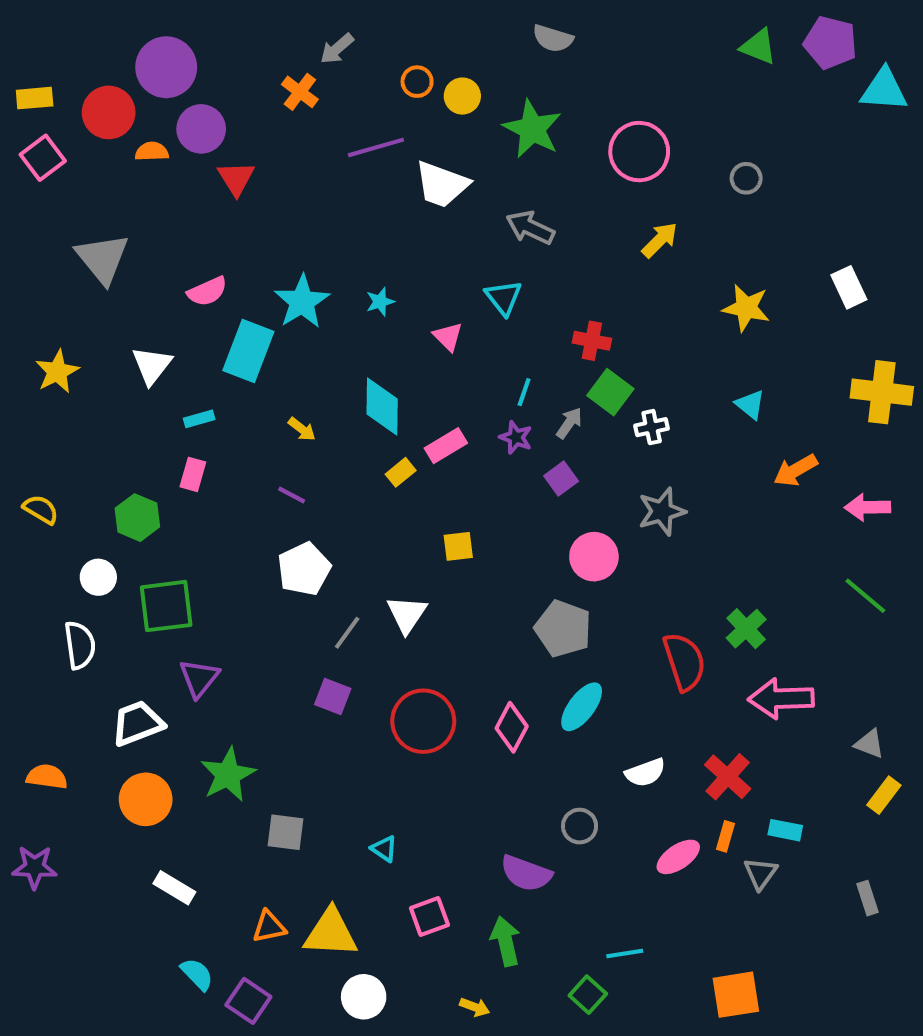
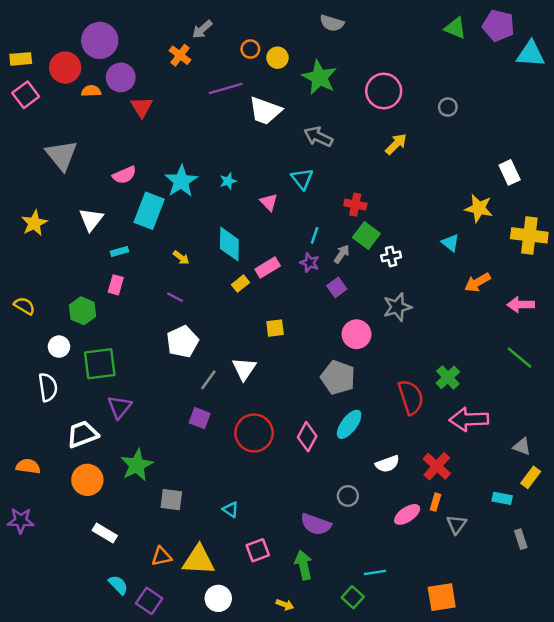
yellow star: (746, 308) -> (479, 208), moved
cyan rectangle: (785, 830) -> (502, 498), moved

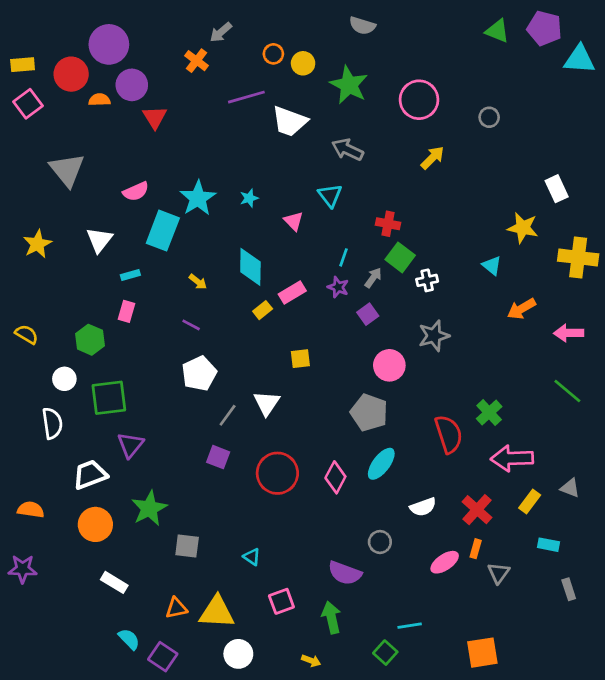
yellow rectangle: (531, 477) -> (530, 502), moved

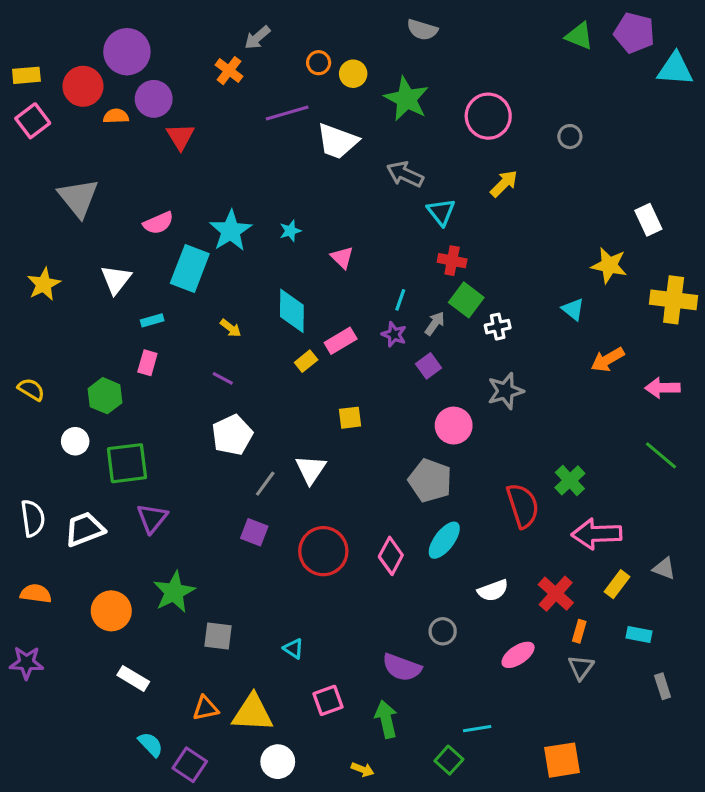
cyan triangle: (330, 195) -> (441, 212), moved
white semicircle: (52, 423) -> (33, 518), moved
white trapezoid: (90, 475) -> (85, 529), moved
orange rectangle: (476, 549) -> (579, 631), moved

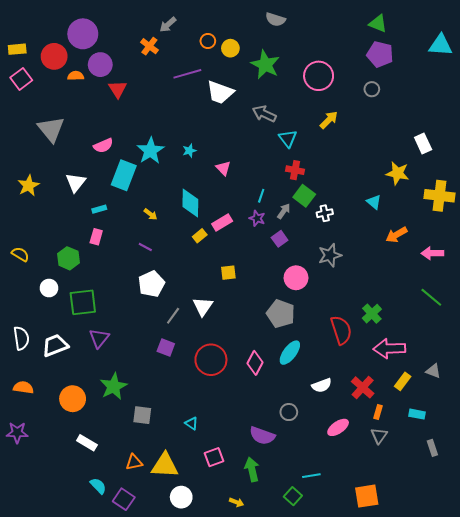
purple pentagon: (634, 33) -> (380, 54), moved

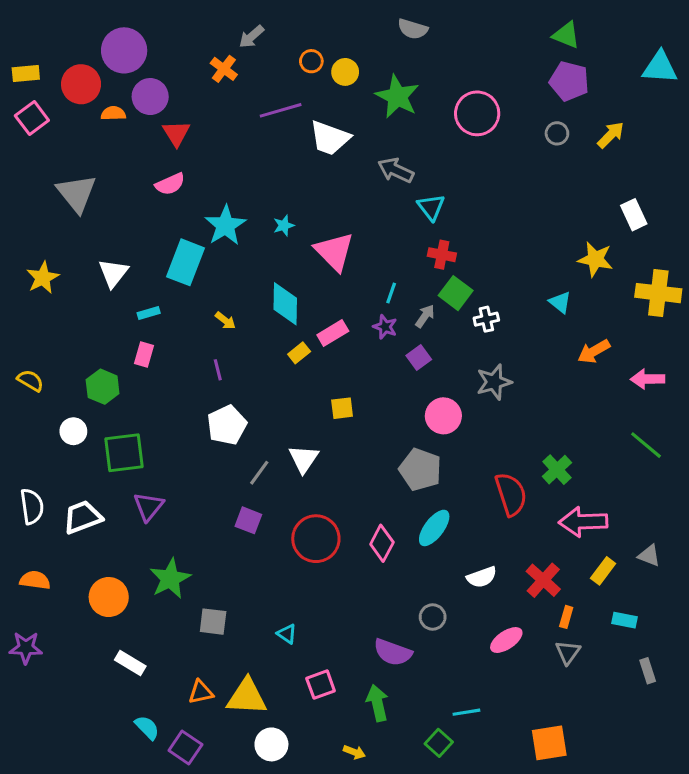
yellow arrow: (329, 120) -> (611, 135), moved
pink semicircle: (103, 146) -> (170, 184), moved
pink triangle: (223, 168) -> (334, 252), size x1.8
purple line: (145, 247) -> (218, 370), turned 48

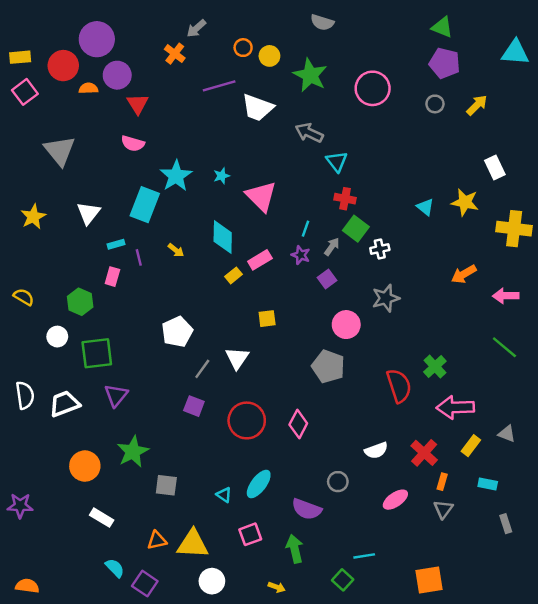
pink semicircle: (170, 184) -> (133, 143), turned 40
cyan triangle: (560, 302) -> (425, 207), moved
purple line: (218, 370) -> (139, 257), moved
cyan ellipse: (434, 528) -> (259, 484), moved
orange semicircle: (35, 580) -> (27, 586), moved

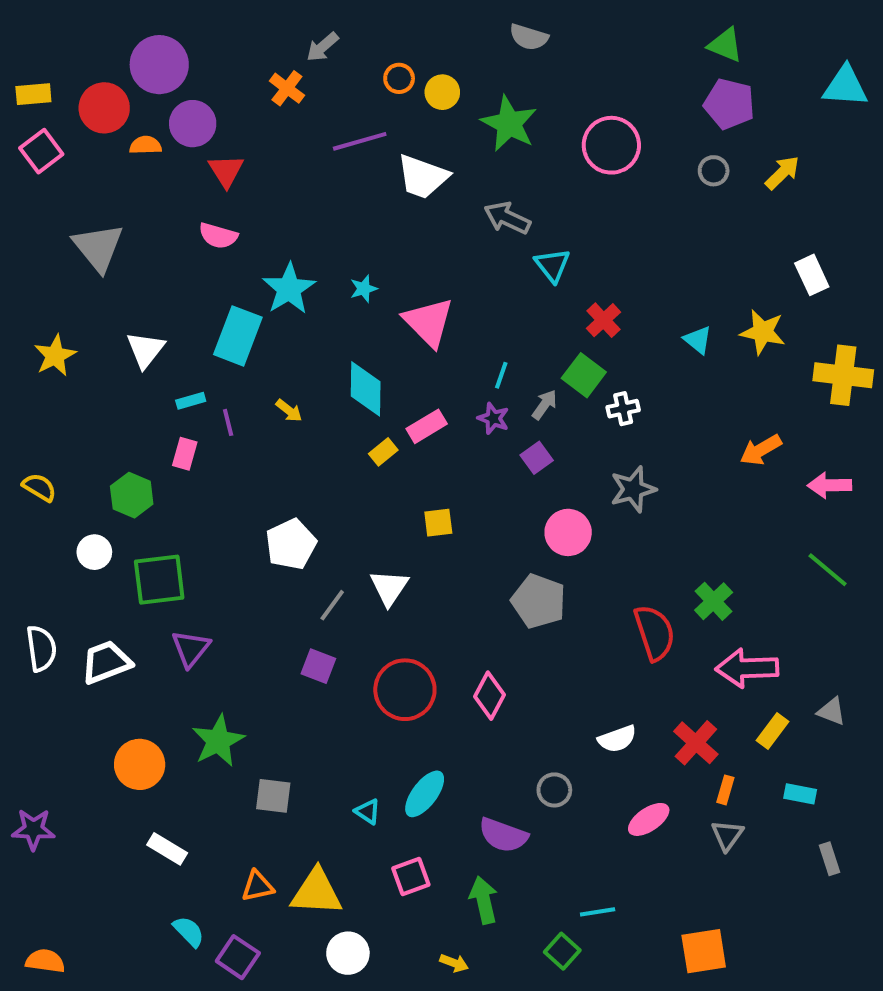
red cross: (345, 199) -> (603, 320), moved, turned 36

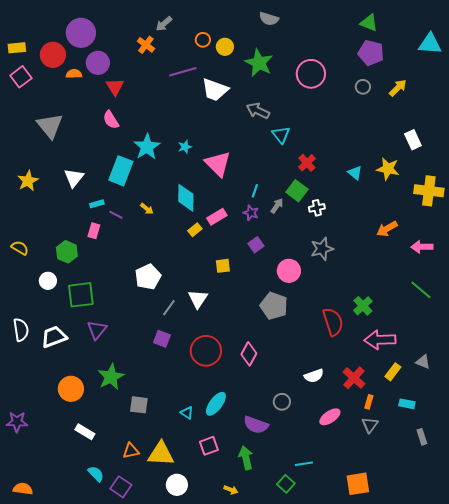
pink semicircle: (218, 236) -> (111, 120), turned 42
purple line: (228, 422) -> (116, 215), turned -48
purple square: (537, 458) -> (256, 245), moved

